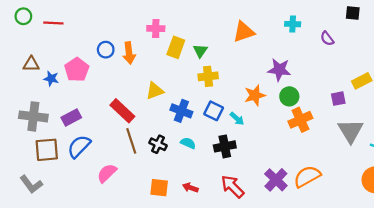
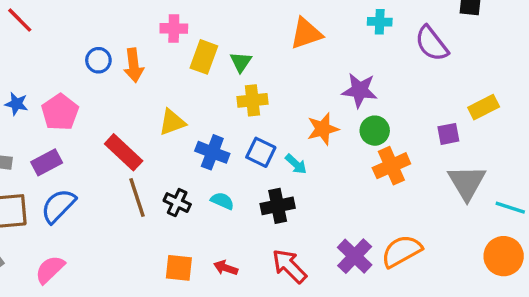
red line: (53, 23) -> (20, 20), turned 42
purple semicircle: (327, 39) -> (432, 44), size x1.6
pink pentagon: (77, 70) -> (60, 112), moved
pink semicircle: (107, 173) -> (50, 270), moved

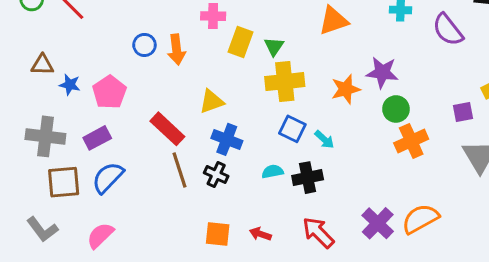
yellow cross: (252, 100) -> (285, 82), size x1.4
orange star: (323, 129) -> (346, 89), moved
blue cross: (212, 152) -> (227, 139), moved
cyan semicircle: (222, 201) -> (273, 171), moved, turned -35

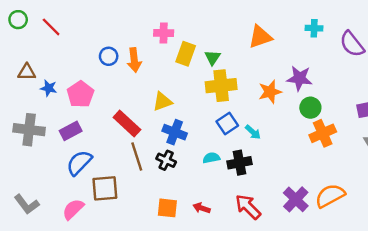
blue square: (292, 129) -> (227, 124), turned 30
brown square: (64, 182) -> (105, 188), moved

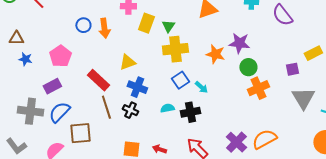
blue star: (49, 88) -> (25, 59), moved
orange star: (270, 92) -> (215, 54), turned 30
gray cross: (29, 130) -> (30, 111), moved

